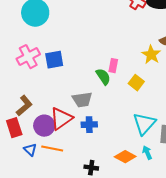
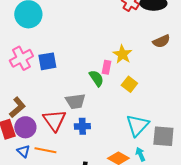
yellow star: (151, 55) -> (122, 54), moved
red triangle: (61, 119) -> (54, 120), turned -30
purple circle: (44, 126) -> (25, 127), moved

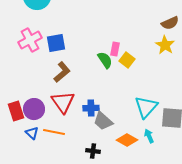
yellow star: (122, 54) -> (165, 45), moved
yellow square: (129, 84) -> (127, 60), moved
gray trapezoid: (75, 101) -> (103, 121), moved, turned 50
brown L-shape: (17, 107) -> (62, 72), moved

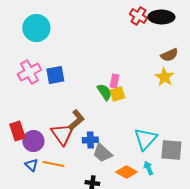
yellow square: (127, 60) -> (117, 94), moved, turned 35
brown L-shape: (62, 72) -> (76, 120), moved
red rectangle: (16, 111) -> (17, 131), moved

